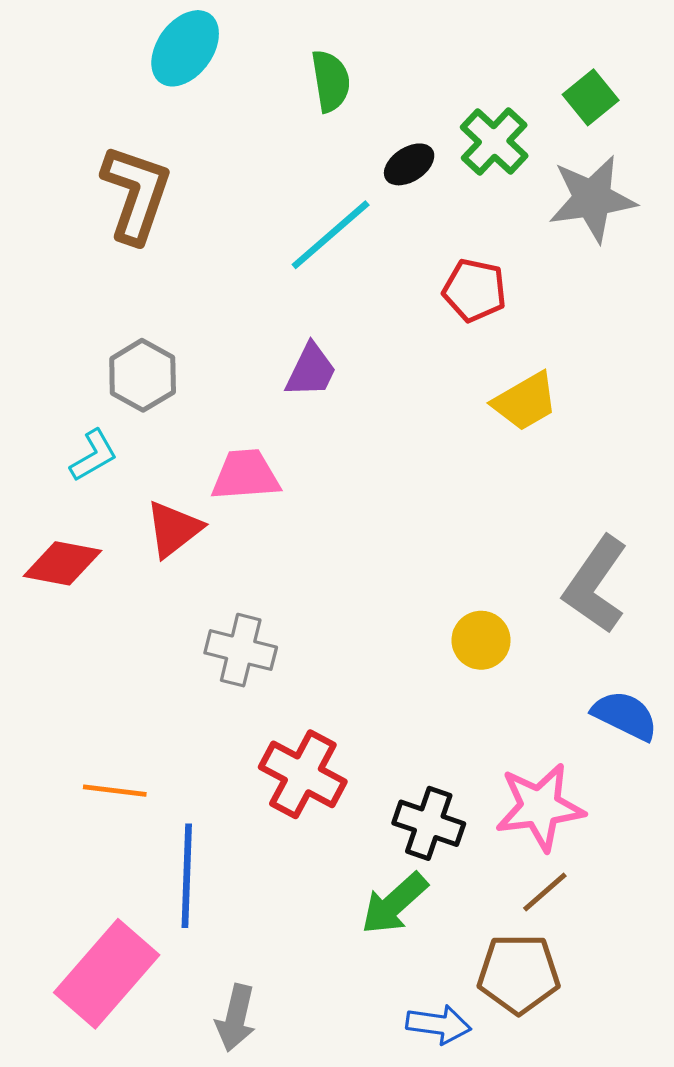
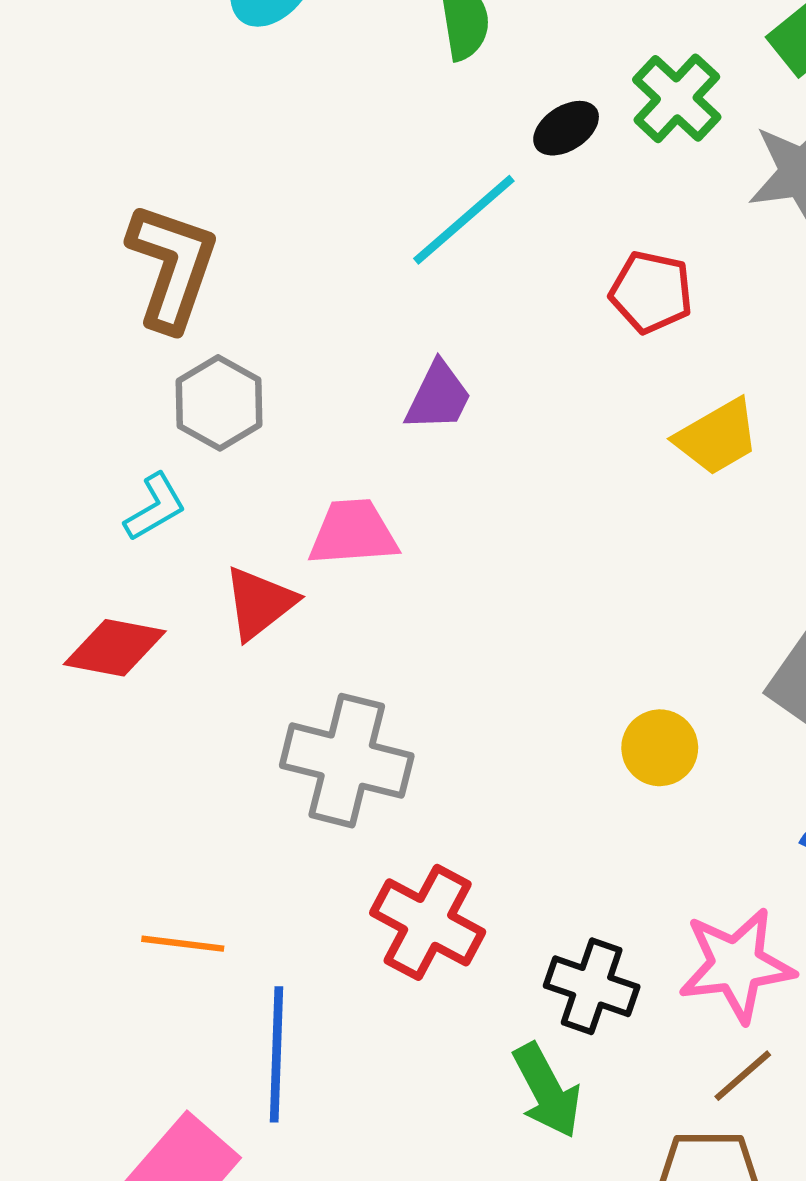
brown L-shape: (136, 194) -> (172, 267), moved
gray cross: (241, 650) -> (347, 761), size x1.4
green arrow: (394, 903) -> (547, 1091), turned -76

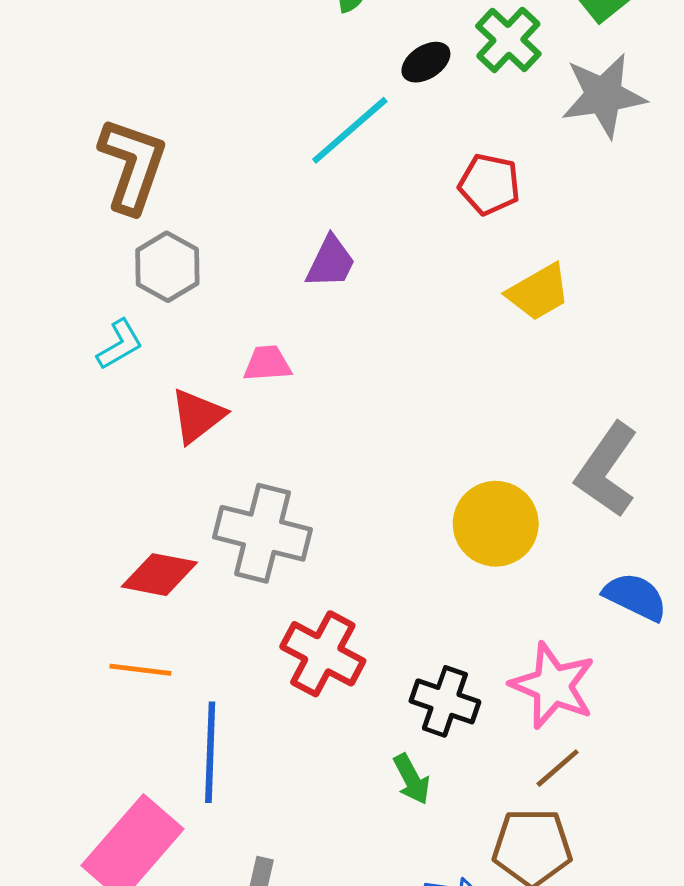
pink trapezoid: (353, 533) -> (267, 364), size x0.7
red diamond: (115, 648) -> (159, 575), moved
yellow circle: (660, 748) -> (496, 524), size x1.5
pink star: (736, 965) -> (553, 686), turned 30
green arrow: (547, 1091) -> (412, 779), size x0.7

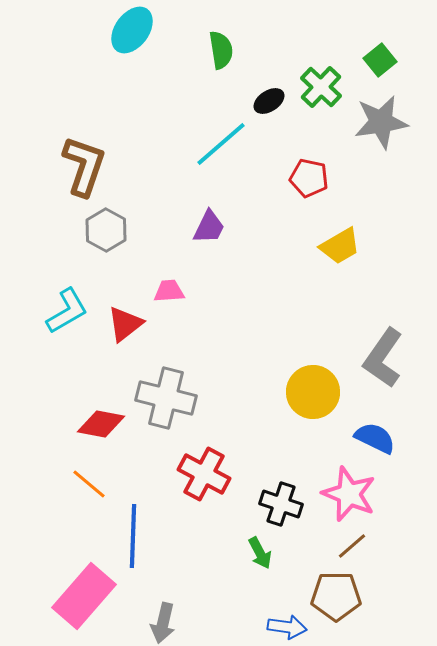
cyan L-shape: (120, 344) -> (67, 311), moved, size x1.4
blue semicircle: (635, 597) -> (375, 438), moved
orange line: (140, 670) -> (89, 484), turned 33

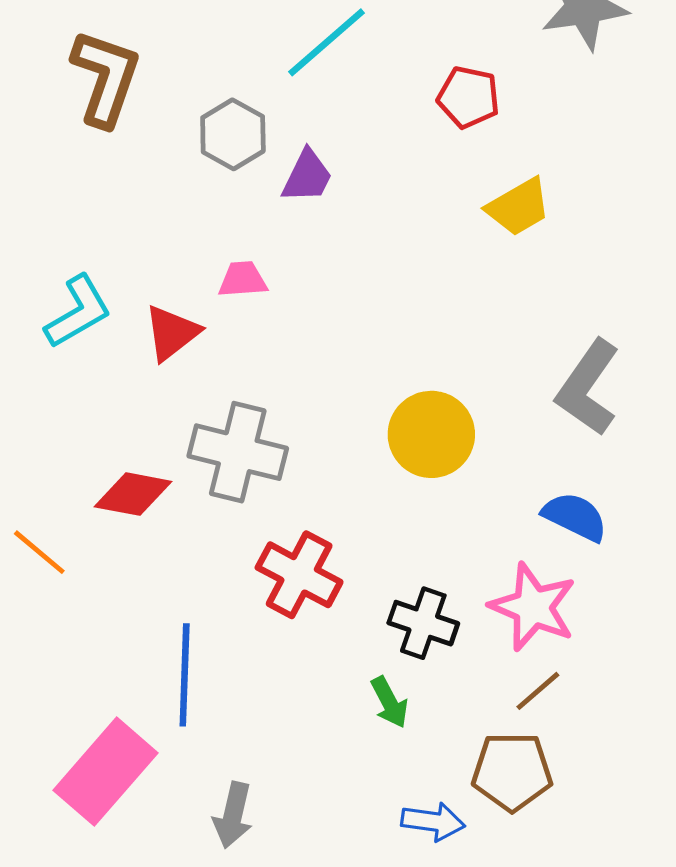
gray hexagon: (106, 230) -> (233, 134), moved
yellow circle: (313, 392) -> (431, 434), moved
orange line: (89, 484) -> (39, 552), moved

